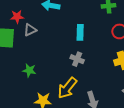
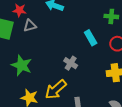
cyan rectangle: (80, 32) -> (91, 38), moved, turned -42
green star: (29, 70) -> (22, 65), size x1.5

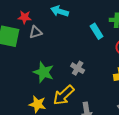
cyan rectangle: (91, 38) -> (97, 31), moved
green star: (22, 65) -> (44, 72), moved

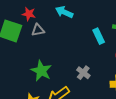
gray cross: (78, 68) -> (83, 73), moved

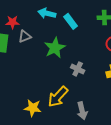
cyan rectangle: (99, 36) -> (71, 21), moved
green star: (41, 71) -> (55, 48), moved, turned 30

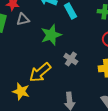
yellow arrow: (58, 97) -> (40, 72), moved

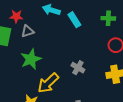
green star: (51, 35) -> (31, 59), moved

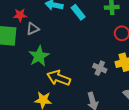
gray cross: (78, 68) -> (100, 68), moved
yellow arrow: (48, 83) -> (59, 78), turned 70

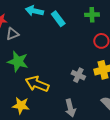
green star: (39, 56) -> (18, 62), turned -30

